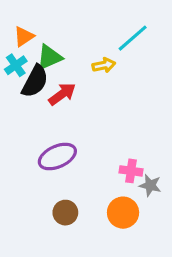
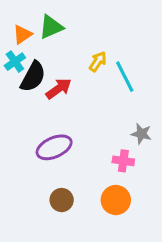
cyan line: (133, 38) -> (125, 77), moved, turned -76
green triangle: (49, 57) -> (51, 27), moved
yellow arrow: (104, 65) -> (98, 62), turned -45
gray star: (150, 185) -> (141, 134), moved

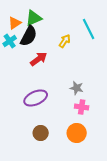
black semicircle: (33, 77) -> (29, 36), moved
cyan line: (125, 77) -> (89, 29), moved
gray star: (141, 134) -> (77, 88), moved

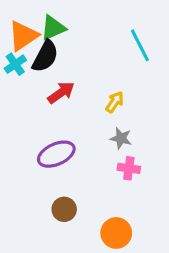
orange triangle: (15, 23) -> (23, 36), size x1.5
yellow arrow: (65, 41) -> (115, 102), moved
orange circle: (77, 133) -> (116, 233), moved

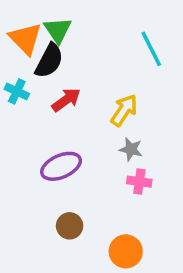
green triangle: (53, 28) -> (58, 30), turned -40
orange triangle: (23, 36) -> (25, 39), turned -40
cyan cross: (15, 64) -> (17, 91), moved, turned -30
yellow arrow: (115, 102) -> (124, 110), size x1.4

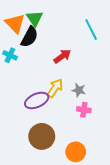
red arrow: (66, 100) -> (62, 56), moved
yellow arrow: (124, 110) -> (55, 88), moved
brown circle: (70, 226) -> (42, 136), size x1.6

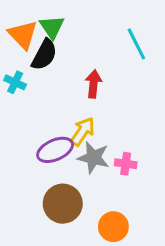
red arrow: (62, 56) -> (93, 84), turned -48
gray star: (79, 90) -> (93, 158), moved, size x1.5

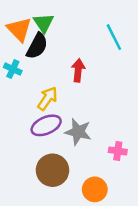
yellow arrow: (83, 131) -> (47, 99), moved
pink cross: (126, 164) -> (118, 151), moved

